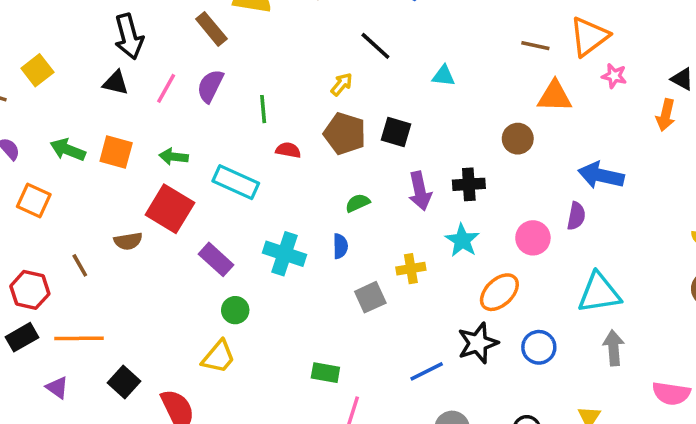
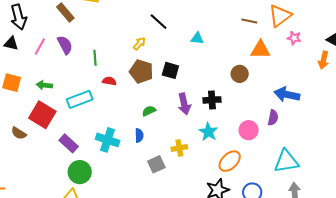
purple semicircle: (210, 86) -> (65, 45), turned 126
cyan rectangle: (236, 182) -> (80, 99), turned -45
brown semicircle: (128, 241) -> (19, 133), turned 42
green circle: (235, 310) -> (80, 172), size x1.5

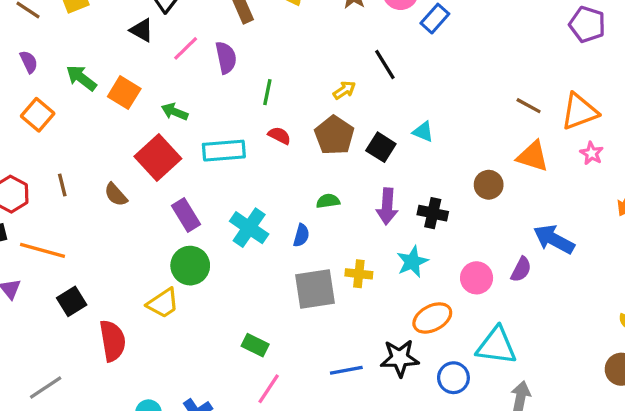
cyan triangle: (197, 38) -> (423, 132), moved
brown semicircle: (19, 133) -> (116, 195), moved
cyan triangle: (286, 161) -> (496, 346), moved
gray square: (156, 164) -> (315, 289), size x1.5

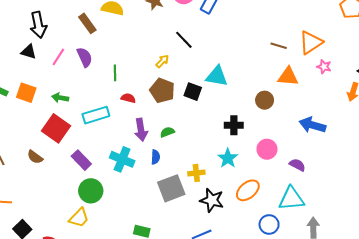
cyan triangle: (423, 132) -> (217, 76), size x1.6
purple arrow: (387, 206) -> (141, 130), moved
purple semicircle: (521, 269) -> (297, 165), moved, turned -77
pink circle: (477, 278) -> (267, 149), moved
black star: (400, 358) -> (212, 200), moved, turned 30

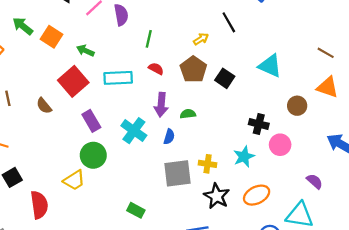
cyan triangle: (217, 76) -> (270, 66), moved
pink circle: (267, 149) -> (280, 145), moved

